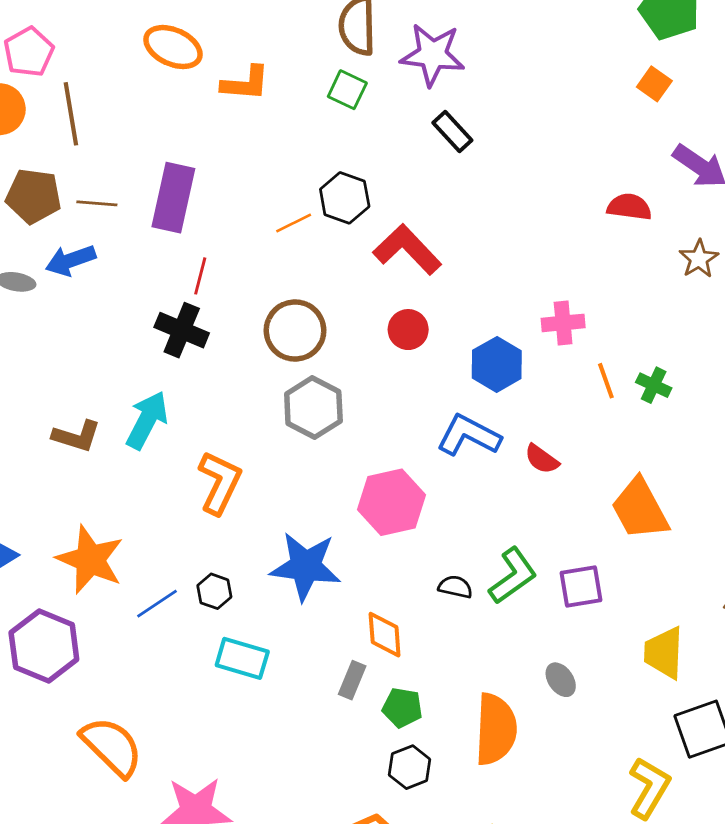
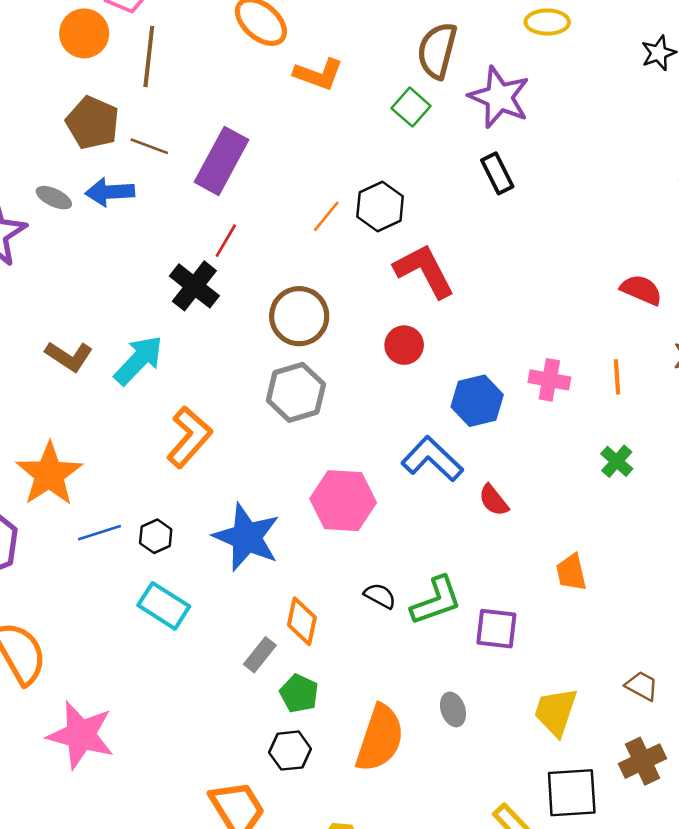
orange line: (294, 223) -> (326, 216), turned -40
orange line: (606, 381) -> (617, 377), moved
orange trapezoid: (640, 509) -> (571, 572), size x0.6

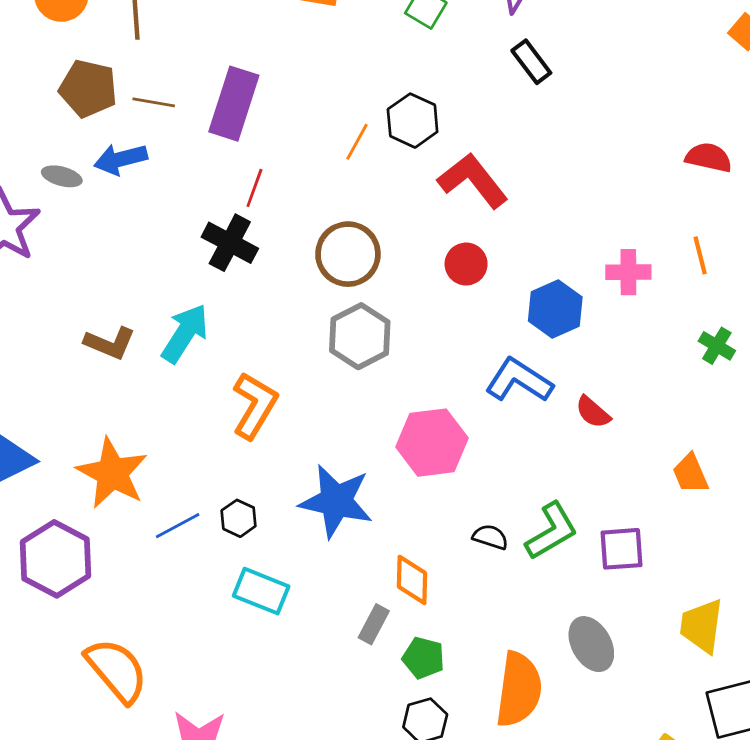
gray ellipse: (453, 709) -> (591, 644), size x1.5

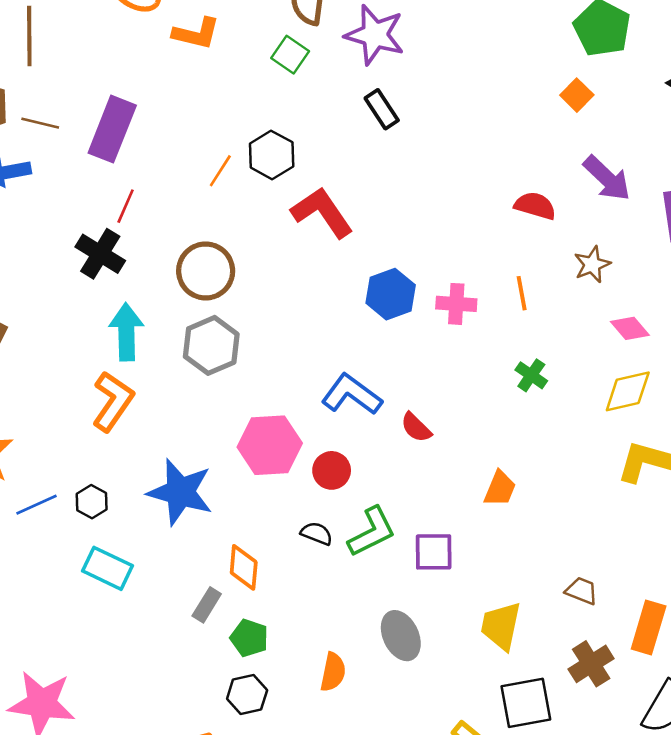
red circle: (466, 264) -> (332, 470), moved
blue hexagon: (555, 309) -> (391, 294), moved
cyan arrow: (185, 333) -> (126, 332), moved, turned -38
orange trapezoid: (690, 474) -> (500, 489), turned -138
orange semicircle: (519, 689) -> (333, 672), size x0.6

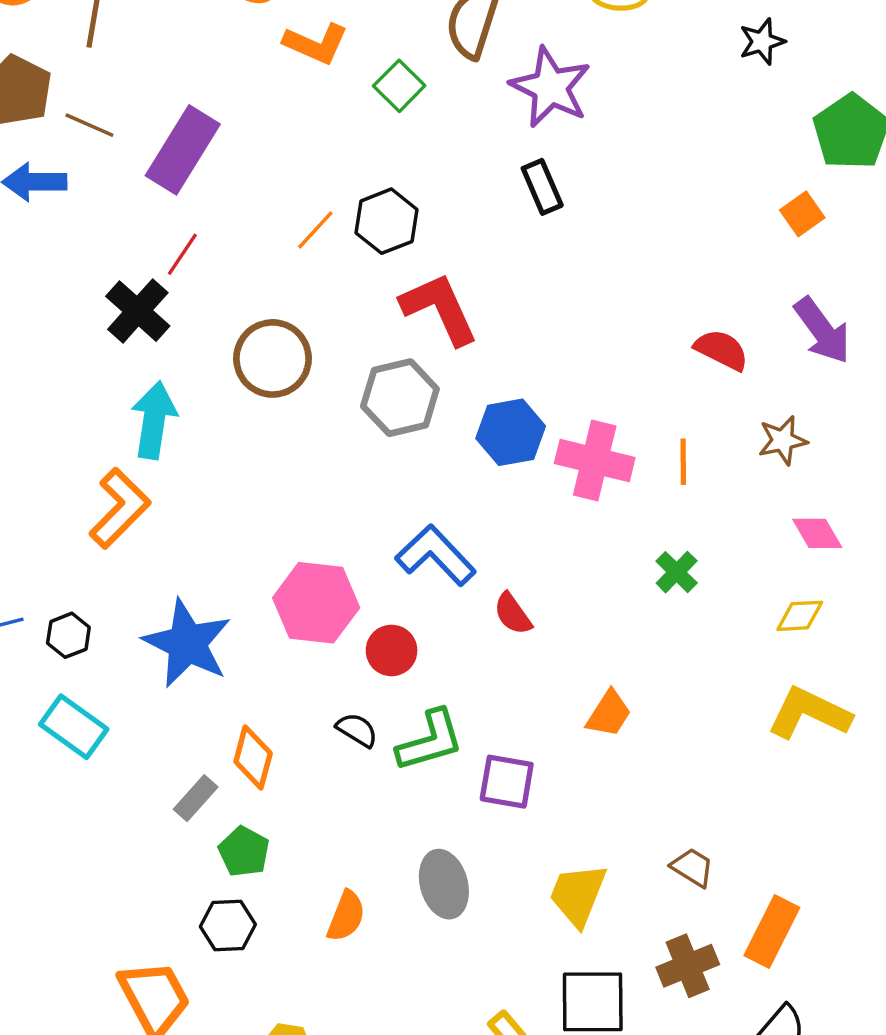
green square: (290, 55) -> (399, 86), moved
pink cross: (456, 304) -> (595, 461), size x1.4
gray hexagon: (211, 345) -> (400, 398), moved
yellow diamond: (628, 391) -> (800, 616), size x0.7

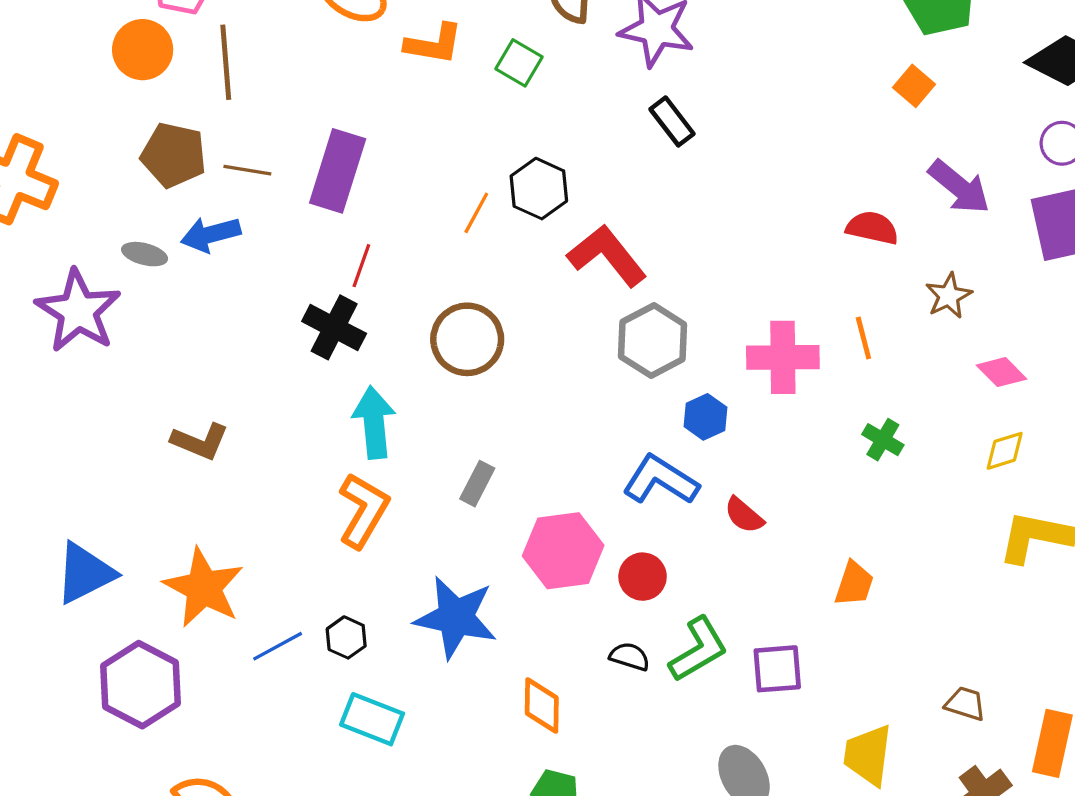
gray hexagon: (400, 398) -> (653, 341), moved
blue hexagon: (511, 432) -> (705, 417), moved, size x0.7
gray rectangle: (196, 798) -> (477, 484), moved

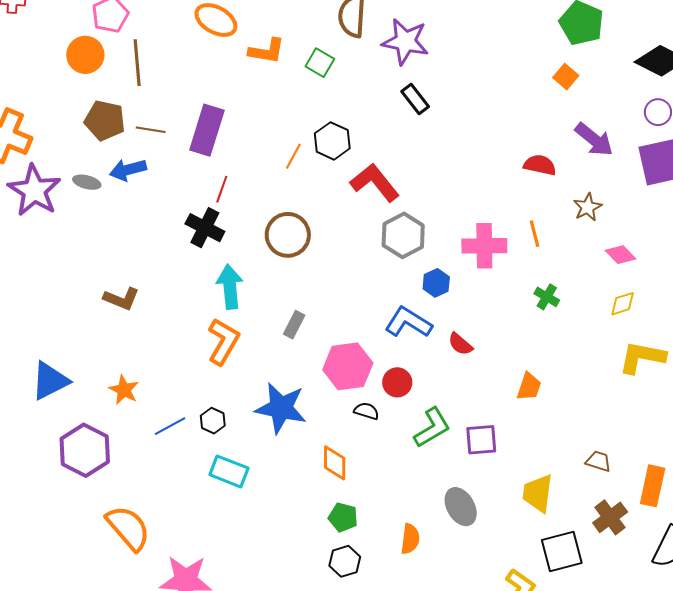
purple star: (78, 311) -> (34, 190), moved
orange star: (204, 588) -> (124, 390), size x0.6
black semicircle: (630, 657) -> (366, 411), moved

